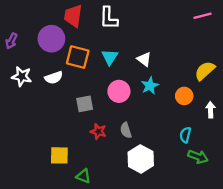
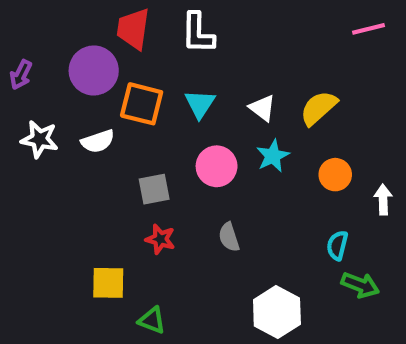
yellow semicircle: (205, 71) -> (319, 108), moved
red star: (98, 131) -> (160, 239), moved
white hexagon: (141, 159) -> (277, 312), moved

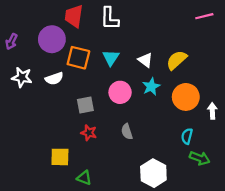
orange circle: (335, 175) -> (186, 97), size x1.5

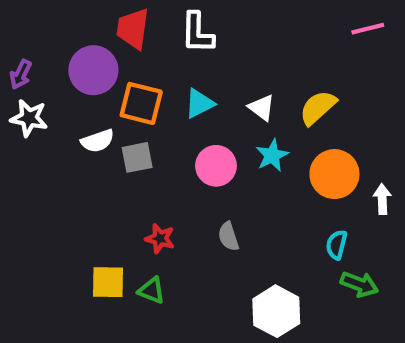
cyan triangle: (111, 58) -> (199, 103), turned 30
white star: (22, 77) -> (29, 118), moved
gray square: (85, 105) -> (137, 157), moved
green triangle: (84, 178) -> (152, 290), moved

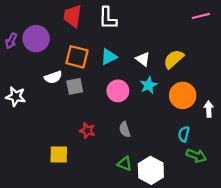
purple circle: (93, 70) -> (36, 39), moved
white star: (29, 118) -> (16, 97), moved
green triangle: (152, 290) -> (125, 164), moved

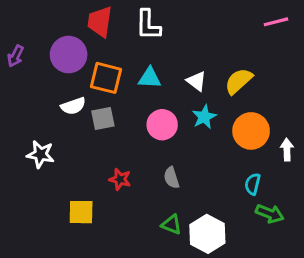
purple circle: (36, 39) -> (69, 55), moved
cyan triangle: (109, 57) -> (150, 78), turned 30
white star: (16, 97) -> (40, 154), moved

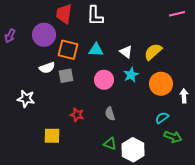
cyan semicircle: (253, 184) -> (162, 118), turned 40

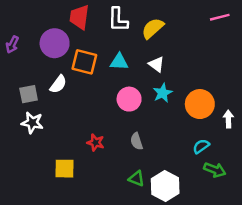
yellow semicircle: (153, 52) -> (153, 28), moved
white semicircle: (47, 68) -> (58, 84), turned -35
gray square: (66, 76) -> (29, 94), moved

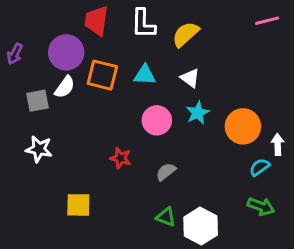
white semicircle: (58, 84) -> (65, 87), moved
gray square: (29, 94) -> (37, 101), moved
gray semicircle: (137, 141) -> (166, 172), turned 70
red star: (96, 143) -> (121, 158), moved
cyan semicircle: (201, 146) -> (260, 167), moved

